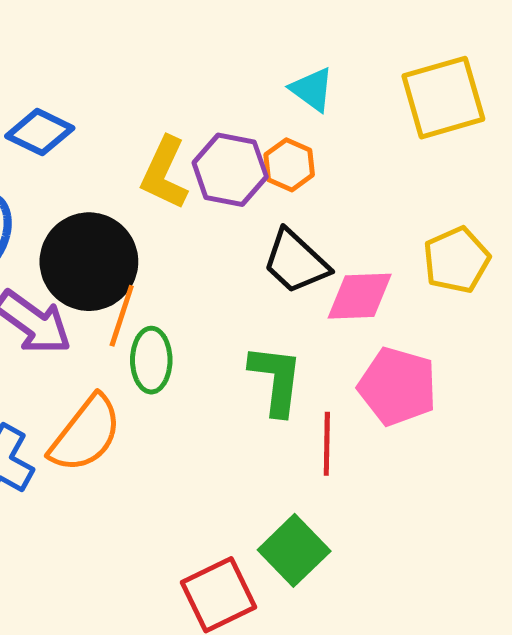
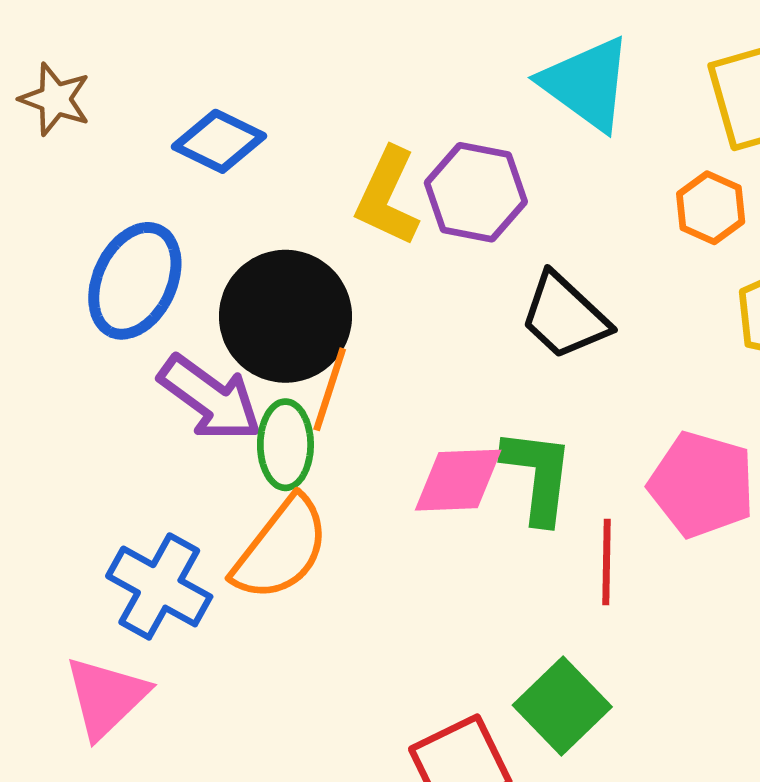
cyan triangle: (312, 89) -> (587, 84), size x1.6
orange hexagon: (289, 165) -> (711, 208), moved
pink diamond: (360, 296) -> (458, 480), moved
green ellipse: (151, 360) -> (285, 445), moved

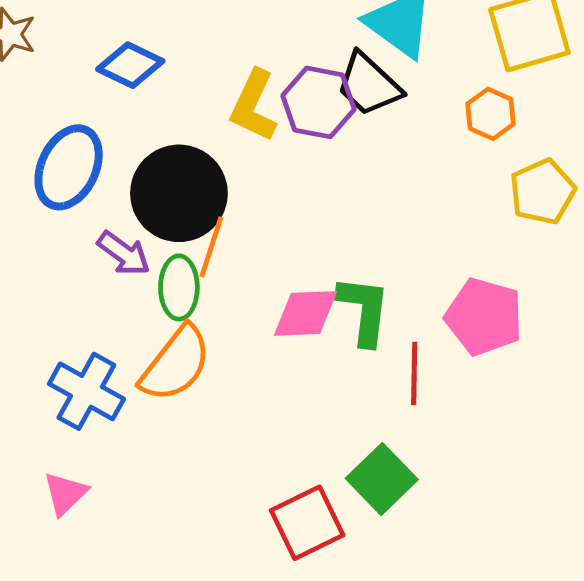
black trapezoid: (564, 316) -> (369, 85), moved
purple arrow: (210, 398) -> (124, 253), size x0.7
pink triangle: (106, 697) -> (65, 494), moved, size x0.7

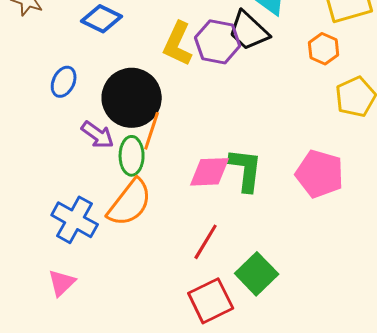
blue ellipse: (69, 167) -> (64, 82), size x0.6
red line: (414, 373) -> (206, 242), moved, turned 30

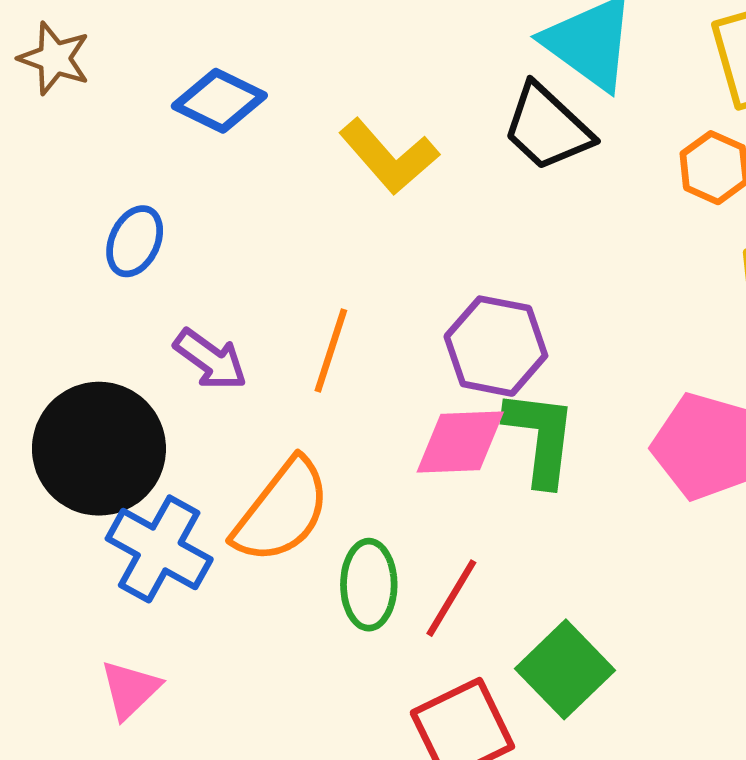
purple hexagon: (218, 42) -> (496, 346), moved
yellow L-shape: (178, 44) -> (389, 157), turned -66
black circle: (132, 98) -> (99, 449), moved
green ellipse: (132, 156) -> (369, 585), moved

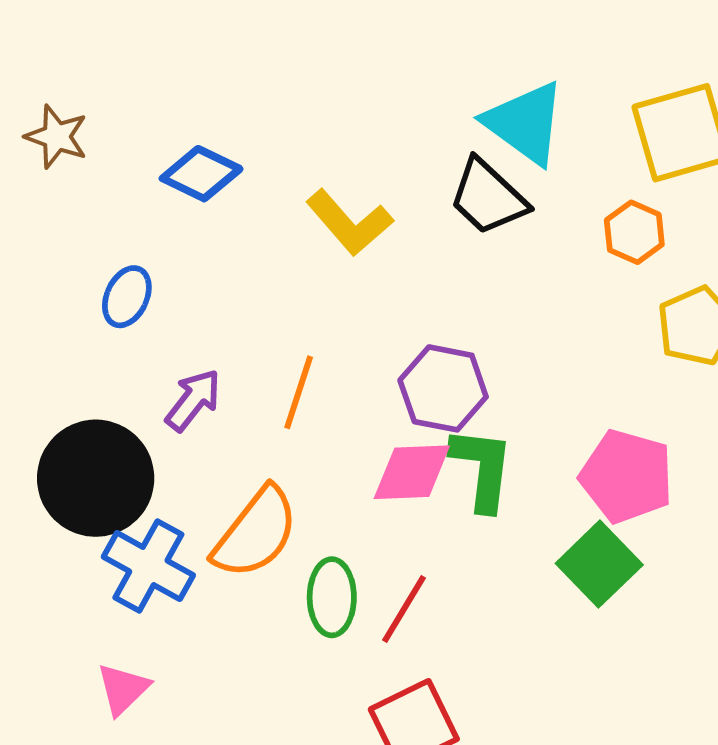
purple arrow: (210, 359) -> (193, 400), turned -88
green square: (565, 669) -> (599, 564), moved

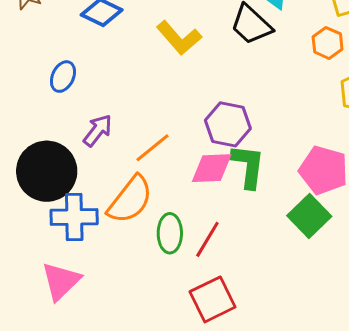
orange line: (299, 392) -> (153, 148), moved, turned 33
blue cross: (148, 566) -> (74, 217), turned -30
pink triangle: (123, 689) -> (61, 281), size x1.4

